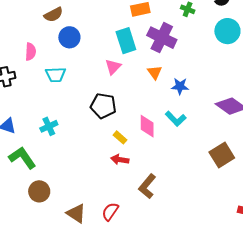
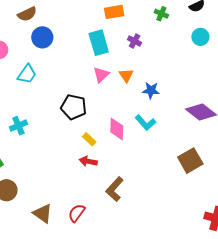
cyan circle: (227, 31) -> (200, 37), size x0.7
purple cross: (162, 38) -> (135, 41), size x0.5
pink triangle: (113, 67) -> (101, 75), moved
cyan trapezoid: (56, 75) -> (27, 74), turned -55

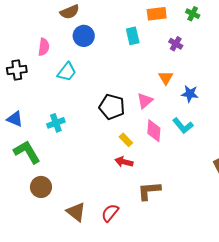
green cross: (161, 14) -> (193, 14), moved
cyan rectangle: (99, 43) -> (133, 36), moved, size x0.7
pink triangle: (101, 75) -> (145, 101), moved
brown L-shape: (115, 189) -> (149, 191), turned 40

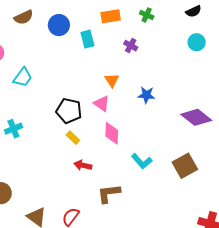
blue circle: (84, 36) -> (59, 25), moved
orange triangle: (166, 78) -> (112, 80), moved
pink triangle: (145, 101) -> (102, 104), turned -42
cyan L-shape: (183, 126) -> (142, 161), moved
yellow rectangle: (126, 140) -> (73, 138), moved

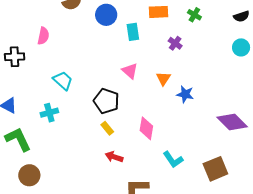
cyan trapezoid: (23, 77) -> (63, 81), moved, turned -90
orange triangle: (112, 80) -> (163, 78), moved
pink triangle: (102, 104) -> (130, 71), moved

